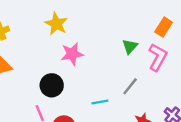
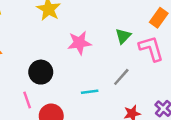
pink star: (72, 54) -> (79, 43), moved
pink L-shape: (158, 57) -> (151, 49), turned -48

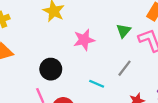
cyan line: (90, 92) -> (97, 84), turned 35

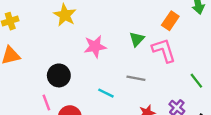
gray line: (125, 68) -> (136, 78), turned 60

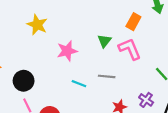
black circle: (59, 75) -> (24, 81), moved
cyan line: (106, 93) -> (79, 84), moved

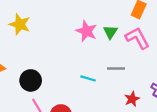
yellow star: (37, 25) -> (20, 24), moved
pink star: (67, 51) -> (86, 31), moved, turned -30

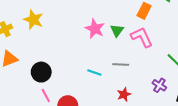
red star: (132, 99) -> (124, 94), moved

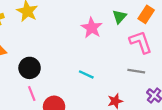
green triangle: (117, 30) -> (119, 17), moved
gray line: (121, 64) -> (136, 71), moved

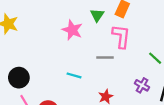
pink L-shape: (141, 42) -> (121, 36), turned 35
gray line: (136, 71) -> (105, 57), moved

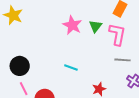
green triangle: (97, 15) -> (95, 26), moved
gray line: (105, 57) -> (123, 60), moved

